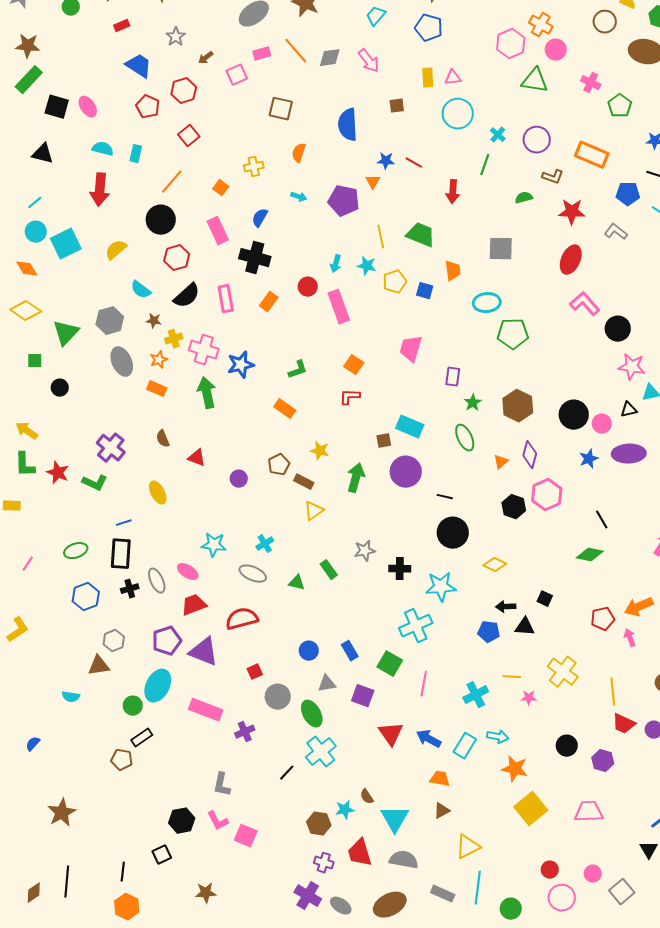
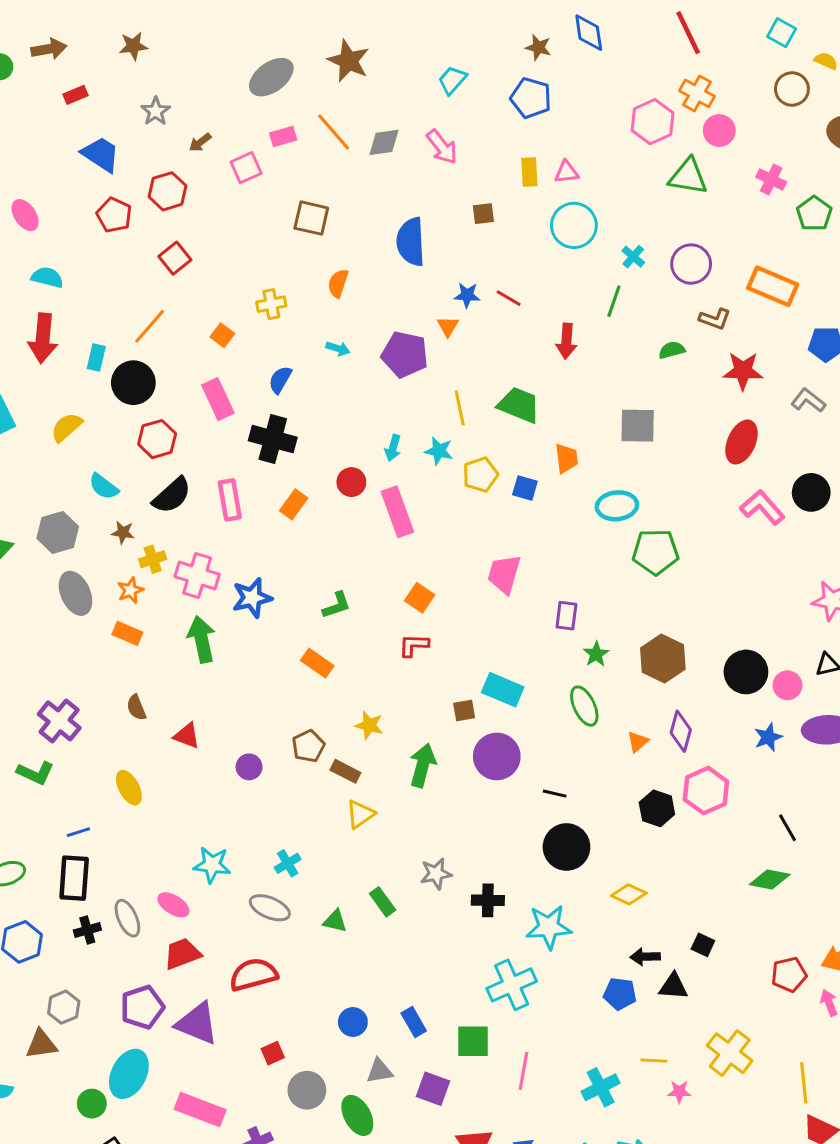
cyan rectangle: (136, 154) -> (96, 357), moved
black circle: (618, 329) -> (811, 492), moved
green square: (390, 664) -> (473, 1041), turned -30

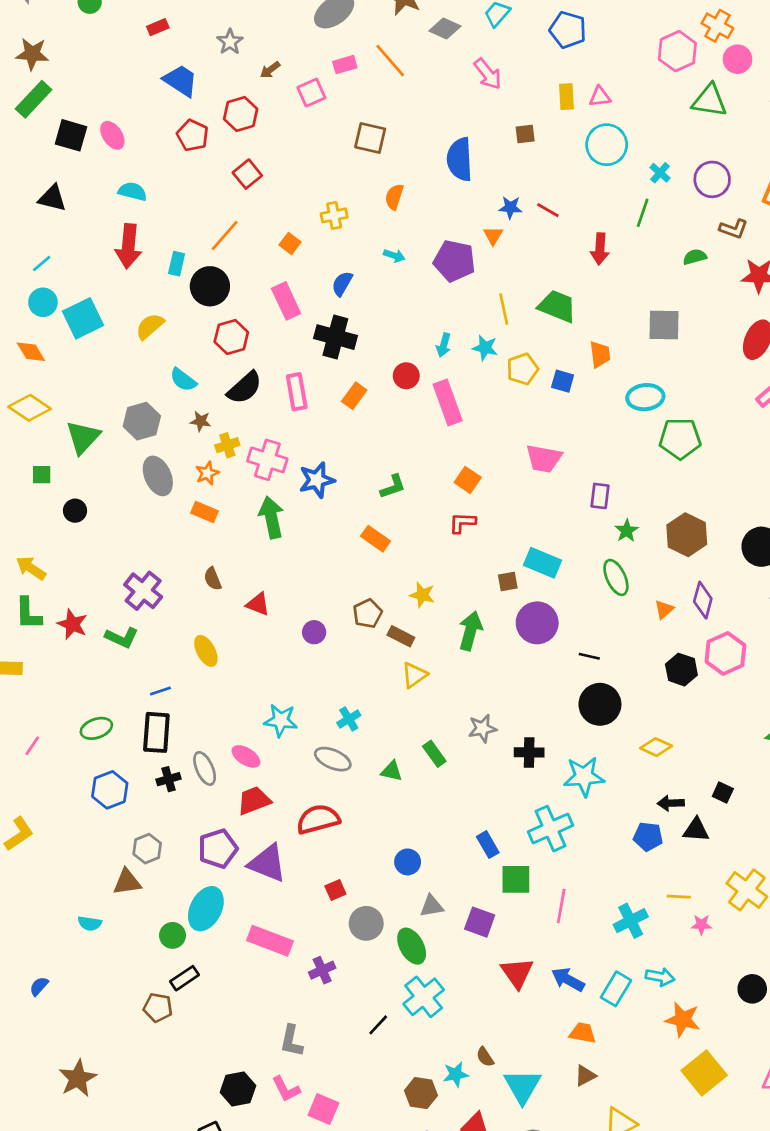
gray diamond: (384, 142) -> (445, 28), moved, turned 32
pink trapezoid: (504, 574) -> (544, 459), turned -96
blue rectangle: (414, 1022) -> (488, 845), moved

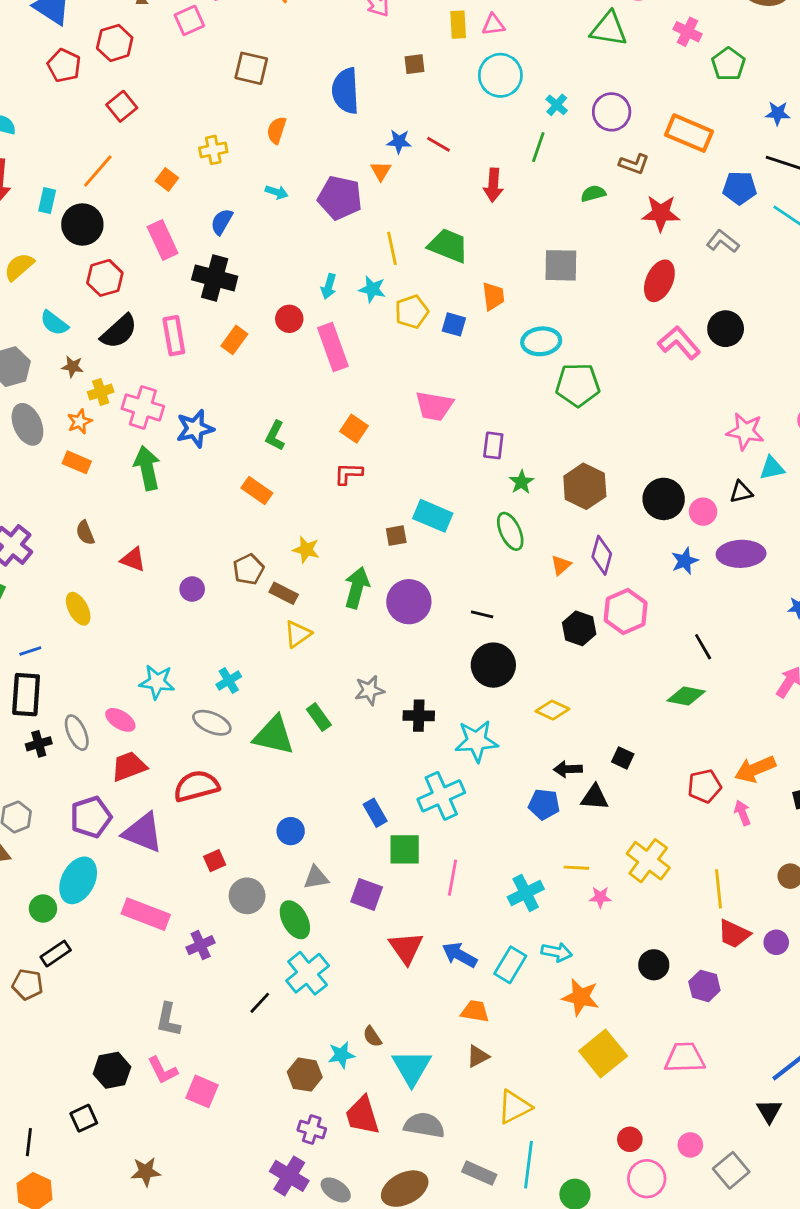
green L-shape: (393, 487) -> (275, 436), turned 136
purple circle: (537, 623) -> (409, 602), moved
green triangle: (392, 771) -> (274, 735), size x1.8

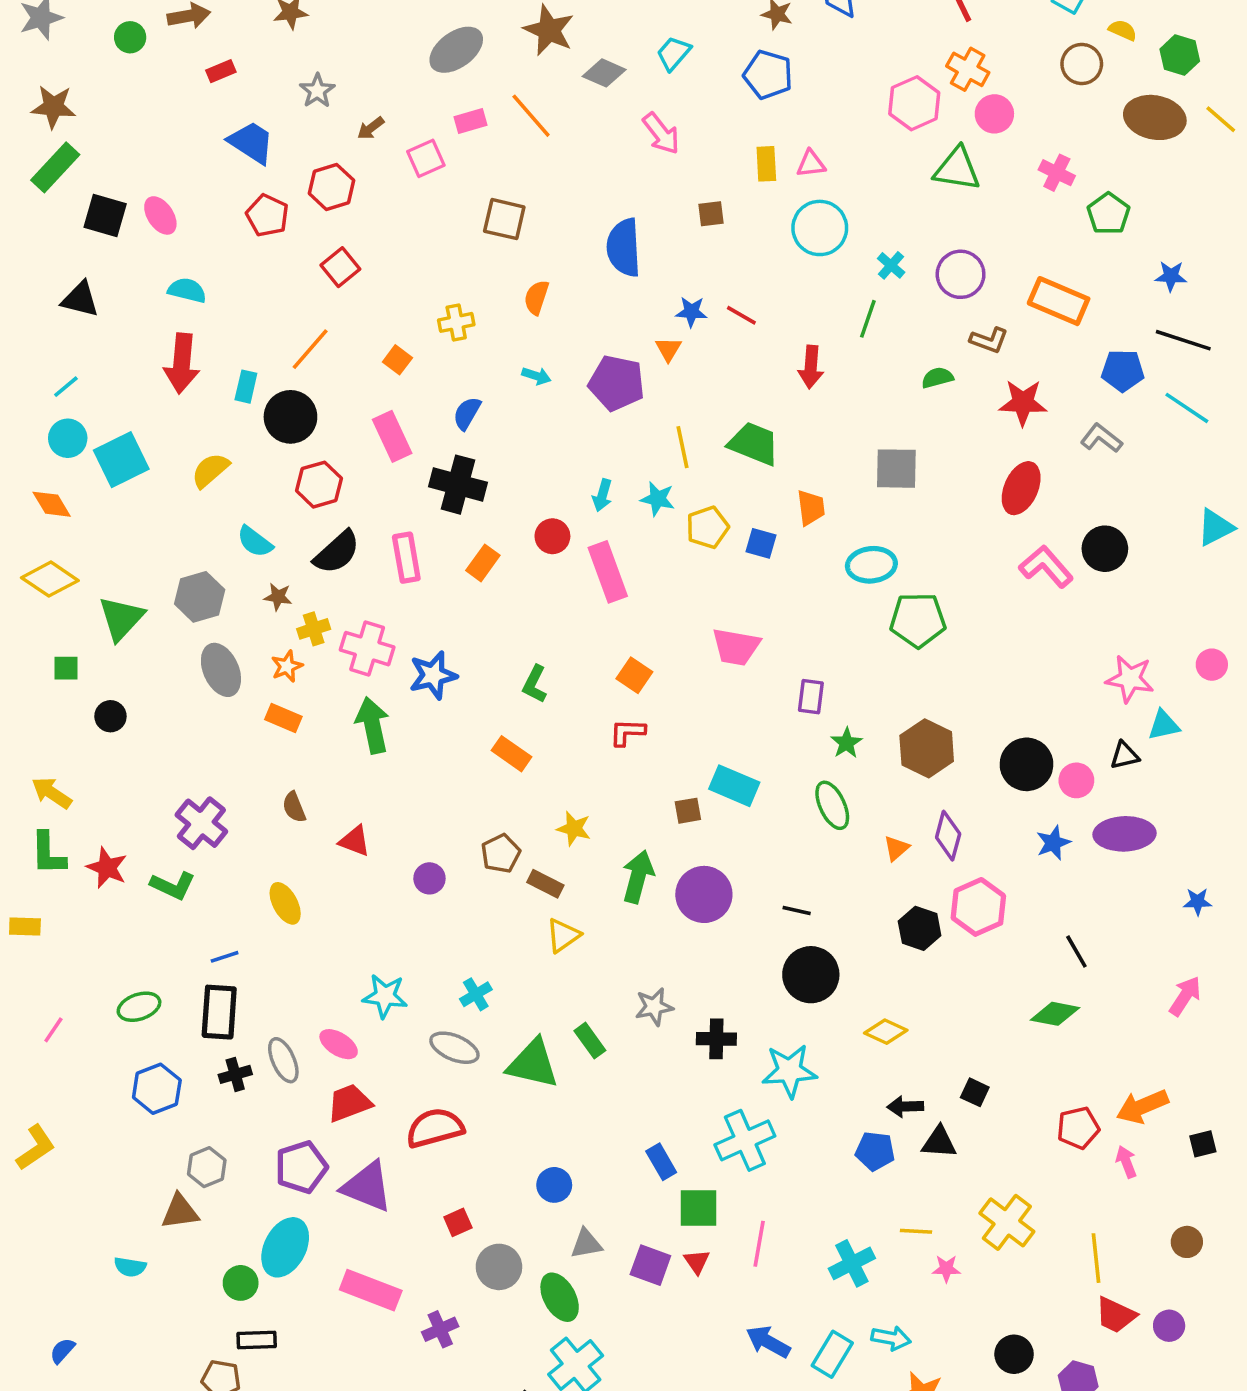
red triangle: (406, 948) -> (697, 1262), moved, size x0.6
black rectangle: (56, 954) -> (257, 1340), turned 32

